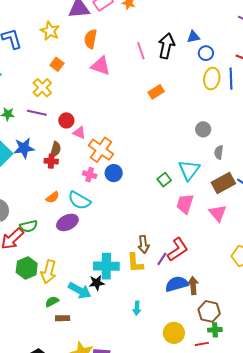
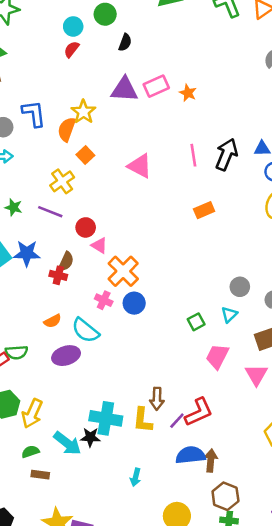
orange semicircle: (91, 39) -> (67, 129), moved
gray circle: (203, 129) -> (240, 287), moved
cyan triangle: (189, 170) -> (229, 315), size x0.6

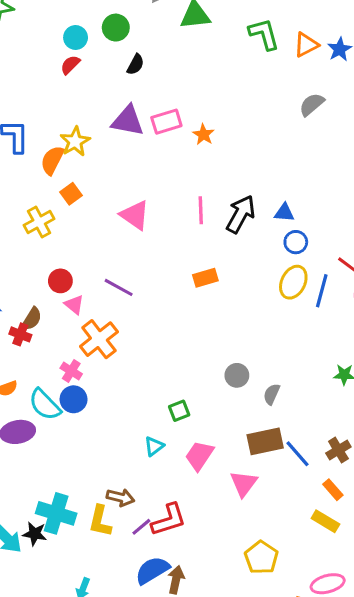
purple line: (50, 212) -> (119, 287), moved
blue circle: (134, 303) -> (74, 399), moved
cyan triangle: (229, 315) -> (154, 446), moved
brown arrow: (157, 399) -> (120, 497), turned -85
blue semicircle: (190, 455) -> (152, 570), turned -32

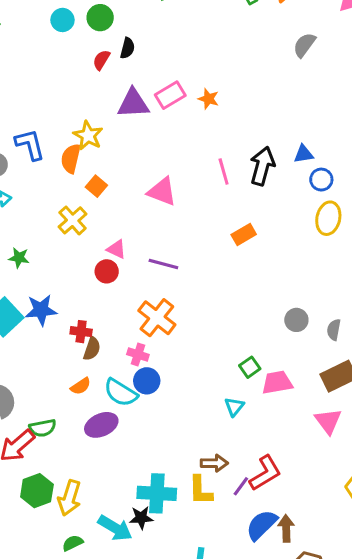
cyan circle: (76, 37) -> (62, 20), moved
red semicircle: (70, 65) -> (101, 60), moved
pink triangle: (74, 305) -> (116, 249), moved
brown semicircle: (32, 319) -> (92, 349), moved
pink trapezoid: (199, 456) -> (277, 382), moved, turned 60

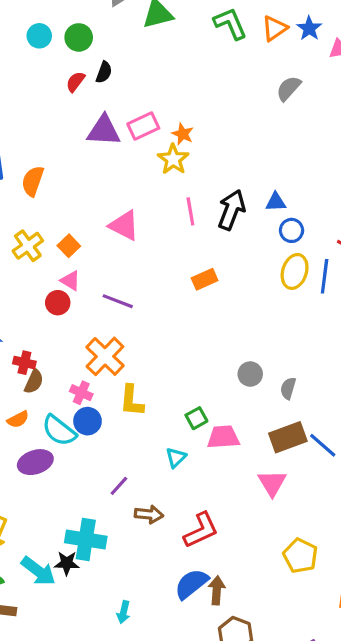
yellow star: (88, 135) -> (173, 159), moved
orange square: (96, 186) -> (69, 246), moved
purple line: (241, 486) -> (119, 486), moved
yellow L-shape: (200, 490) -> (132, 401), moved

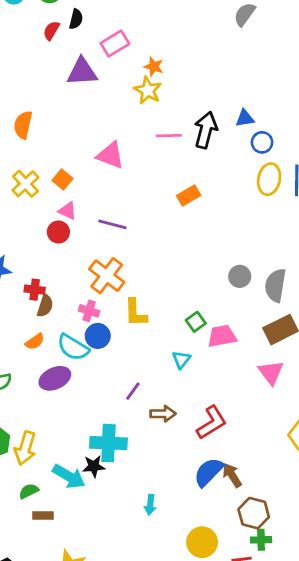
pink rectangle: (143, 126) -> (115, 44), moved
pink line: (190, 211) -> (169, 136), turned -75
gray semicircle: (288, 388) -> (275, 285), size x1.6
brown arrow: (217, 590) -> (232, 475), turned -30

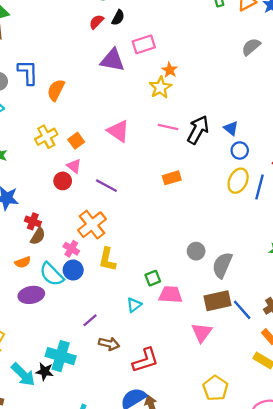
blue triangle: (245, 118) -> (231, 128), turned 35

